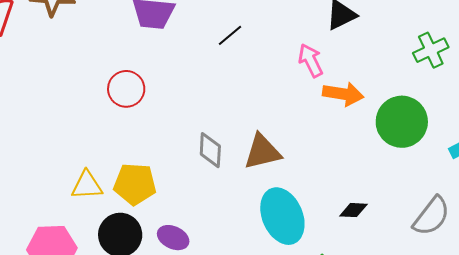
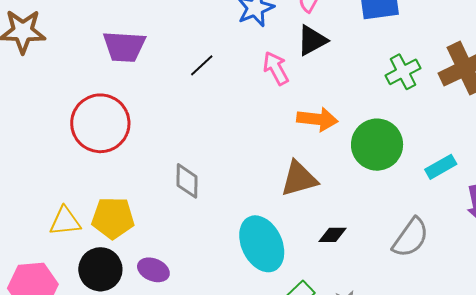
pink arrow: (311, 60) -> (276, 68), moved
red circle: (126, 89) -> (100, 123), size x1.6
brown triangle: (262, 152) -> (299, 179), moved

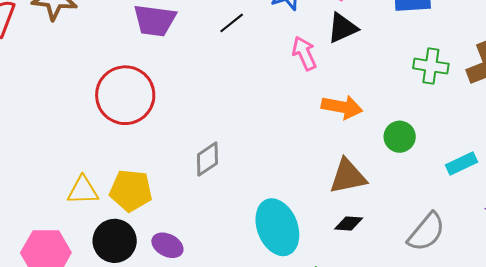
black line: (202, 65) -> (232, 23), moved
green cross: (403, 72) -> (431, 66), turned 32
green circle: (377, 145) -> (400, 137), size x0.6
brown triangle: (299, 179) -> (348, 176), moved
gray diamond: (187, 181) -> (207, 159), turned 51

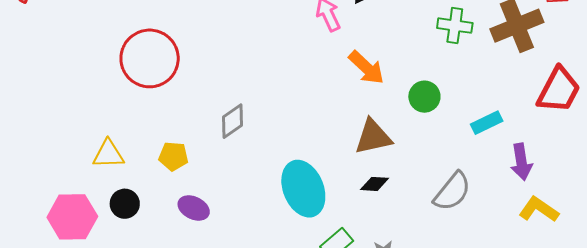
orange arrow: (342, 107) -> (366, 68), turned 33
yellow pentagon: (131, 191) -> (173, 156), moved, size x0.7
black circle: (115, 241) -> (125, 204), moved, size x0.7

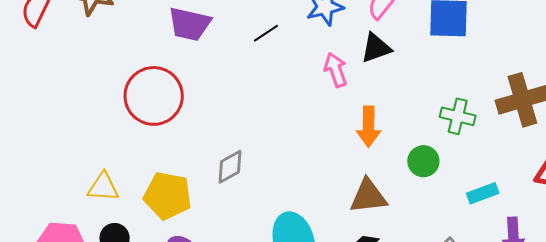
green cross: (455, 26) -> (458, 116), moved
orange arrow: (366, 68) -> (368, 127), turned 42
yellow pentagon: (173, 156) -> (168, 196), size x1.6

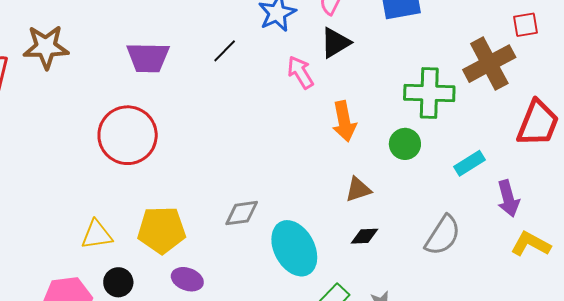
green cross: (458, 116) -> (429, 93), size x1.4
gray diamond: (230, 167) -> (242, 213), moved, turned 33
brown triangle: (368, 196) -> (358, 189), size x0.7

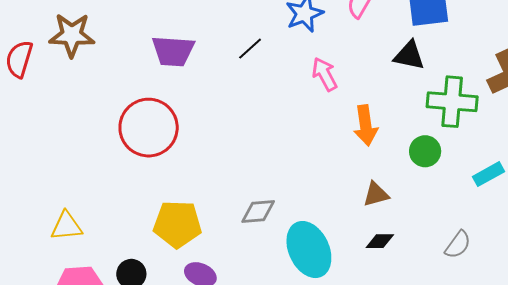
black triangle: (335, 43) -> (409, 56), moved, turned 40
yellow triangle: (97, 235) -> (66, 226), moved
gray semicircle: (443, 235) -> (458, 245), size x0.7

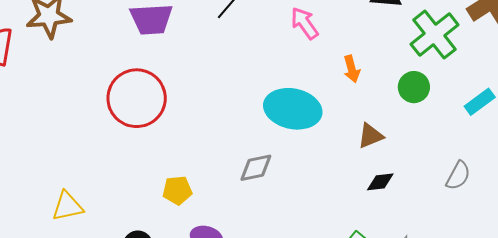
green cross: (452, 102) -> (435, 35), turned -36
orange arrow: (366, 125) -> (352, 69), size x0.7
yellow pentagon: (177, 224) -> (177, 190), size x0.6
cyan ellipse: (309, 250) -> (293, 109), moved, turned -46

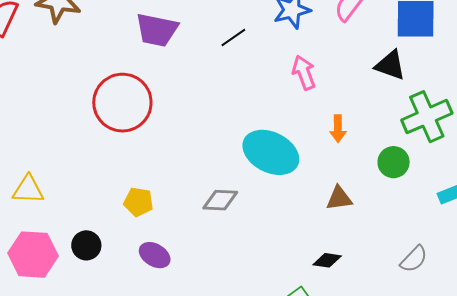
black diamond: (380, 182) -> (327, 260), moved

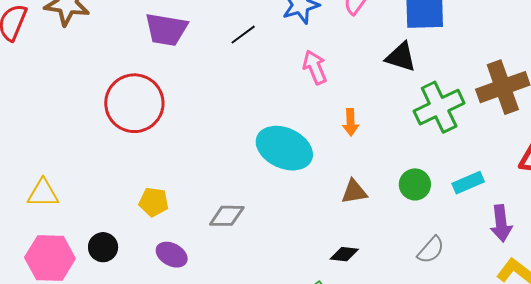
green circle: (394, 162) -> (415, 184), moved
gray diamond: (220, 200) -> (227, 216), moved

